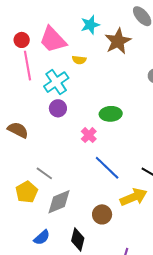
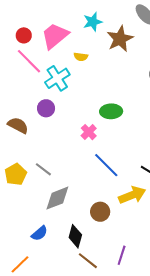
pink trapezoid: (53, 40) -> (55, 36), turned 92
pink line: (27, 66) -> (29, 61), turned -36
purple circle: (58, 108) -> (46, 108), moved
yellow pentagon: (27, 192) -> (16, 174), moved

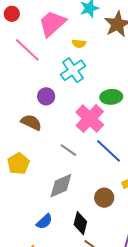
red circle: (24, 35) -> (12, 14), moved
cyan cross: (57, 78) -> (73, 70), moved
brown semicircle: (18, 125) -> (31, 122), moved
pink cross: (89, 132) -> (90, 118), size x1.8
gray line: (43, 169) -> (68, 150), moved

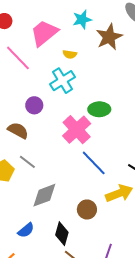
gray line: (68, 150) -> (27, 162), moved

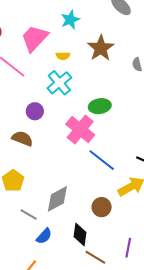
brown star: (109, 37) -> (101, 48), moved
gray line: (27, 162) -> (29, 214), moved

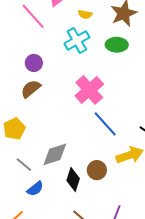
green ellipse: (100, 106) -> (117, 45), moved
purple circle: (35, 111) -> (34, 63), moved
brown semicircle: (22, 138) -> (31, 89), turned -70
black diamond: (80, 234) -> (73, 180), moved

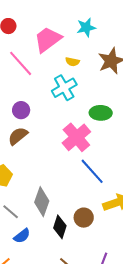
green ellipse: (117, 45) -> (101, 113), moved
gray diamond: (55, 154) -> (42, 202), turned -52

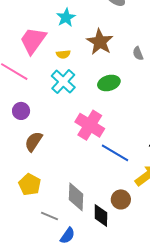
purple circle: (21, 110) -> (21, 111), moved
green ellipse: (101, 113) -> (109, 83), moved

